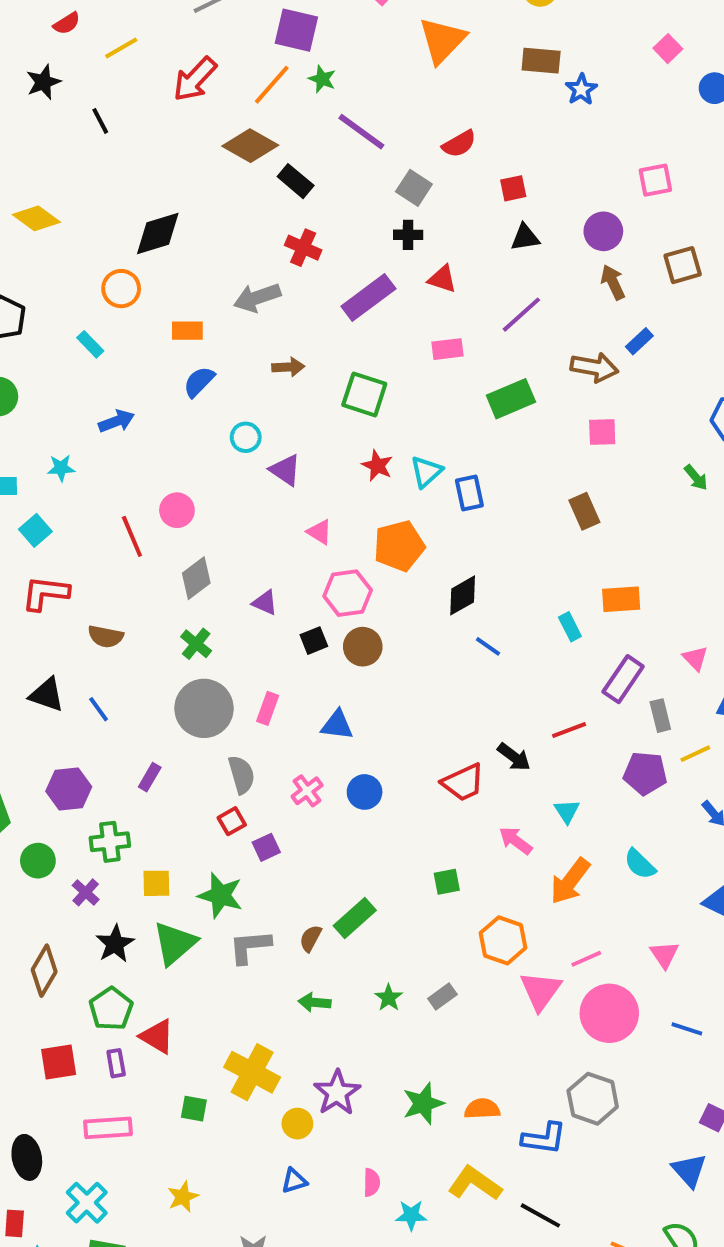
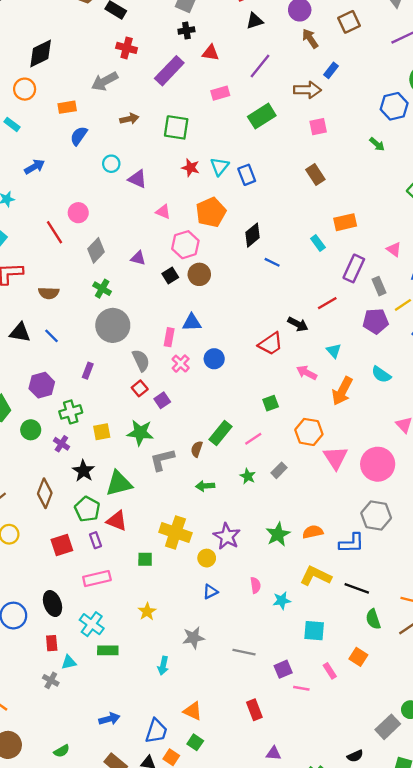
pink rectangle: (268, 708) -> (169, 337), moved
green triangle: (175, 943) -> (119, 483), moved, turned 36
pink line: (586, 959) -> (253, 439), moved

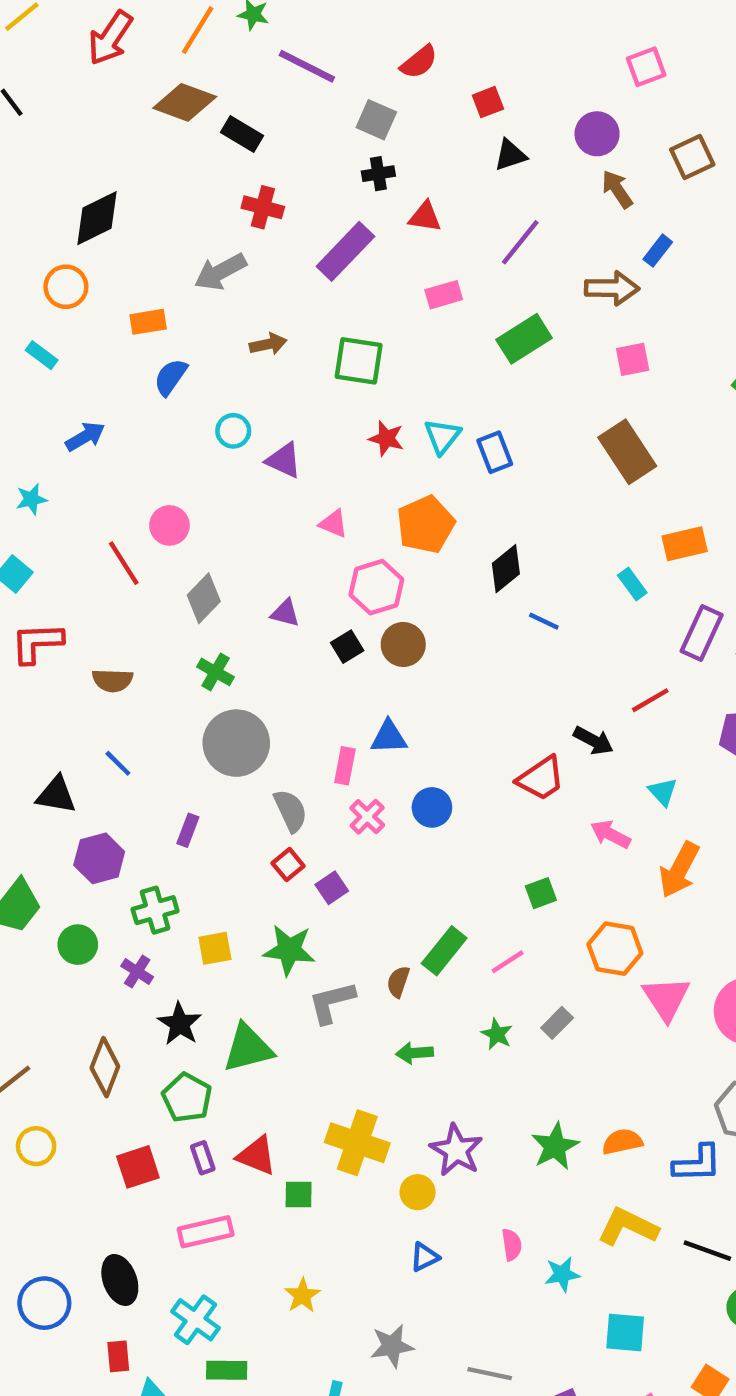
brown rectangle: (315, 174) -> (627, 452), size x1.5
black triangle: (20, 332) -> (56, 795), moved
red triangle: (117, 521) -> (257, 1156), moved

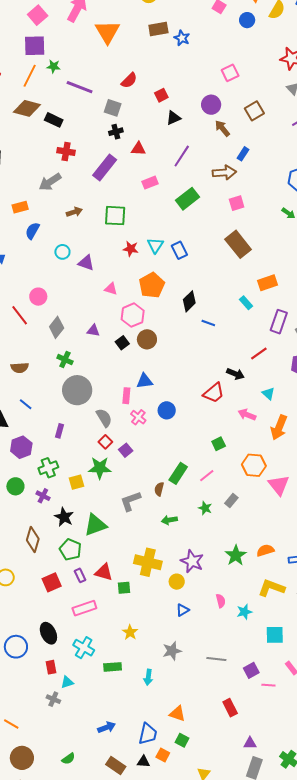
green star: (289, 950) -> (100, 468), moved
green rectangle: (227, 1370) -> (113, 667), moved

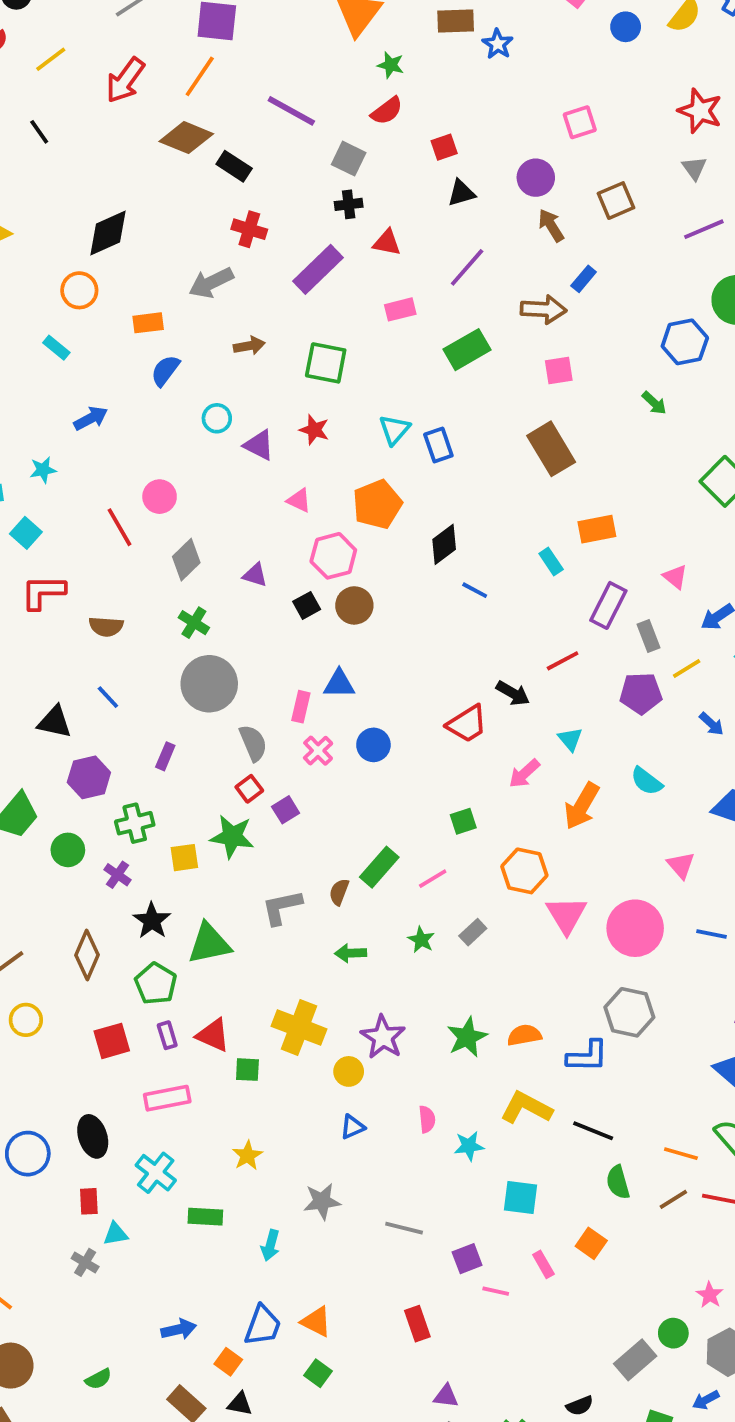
green star: (54, 66) -> (391, 65), moved
red star: (131, 249) -> (314, 430), moved
pink arrow: (247, 415) -> (524, 774), turned -72
blue trapezoid: (148, 734) -> (263, 1325), moved
orange square: (163, 755) -> (228, 1362), moved

